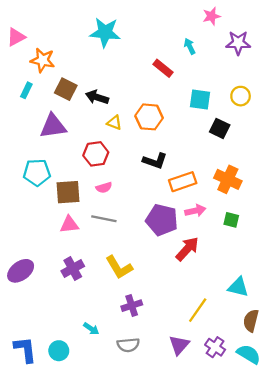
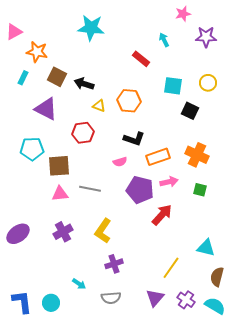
purple triangle: (53, 126) -> (46, 109), turned 35
pink semicircle: (104, 187) -> (120, 162), moved
yellow L-shape: (119, 267) -> (103, 231), turned 65

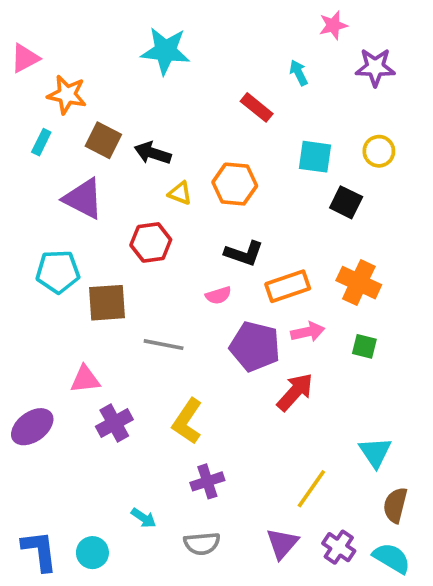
pink triangle: (60, 194) -> (85, 379), moved
cyan triangle: (206, 248) -> (375, 452), turned 42

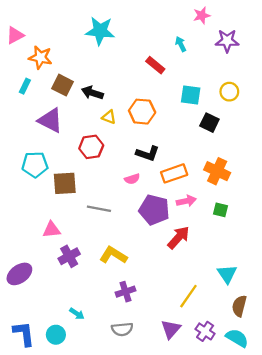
yellow L-shape: (187, 421) -> (113, 255), turned 88
purple ellipse: (32, 427) -> (19, 274), moved
cyan arrow: (144, 518) -> (77, 314), moved

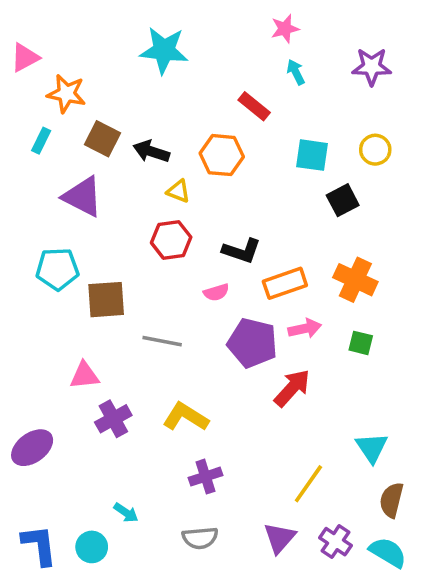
pink star: (202, 15) -> (285, 29), moved
orange hexagon: (142, 112) -> (222, 155), moved
black square: (209, 123) -> (343, 200), turned 36
red hexagon: (91, 147) -> (171, 240), moved

